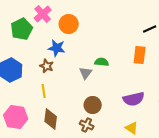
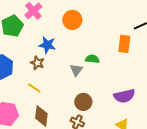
orange circle: (69, 24) -> (72, 20), moved
orange rectangle: (140, 55) -> (124, 44), moved
yellow line: (44, 91) -> (34, 88), turned -48

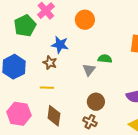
yellow line: (34, 88) -> (47, 88), turned -32

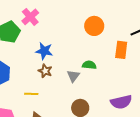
orange circle: (85, 20) -> (94, 26), moved
brown star: (50, 63) -> (45, 71), moved

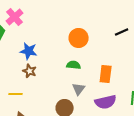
orange circle: (94, 26) -> (79, 38), moved
orange rectangle: (121, 50) -> (106, 74), moved
gray triangle: (73, 76) -> (79, 89), moved

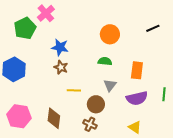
yellow line: (16, 94) -> (74, 90), moved

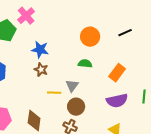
black line: (153, 28) -> (125, 33), moved
orange rectangle: (137, 70) -> (117, 73), turned 30
gray triangle: (110, 85) -> (72, 86), moved

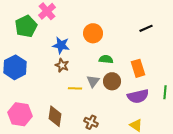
orange circle: (90, 37) -> (93, 33), moved
orange rectangle: (117, 73) -> (138, 68), turned -54
brown circle: (76, 107) -> (112, 81), moved

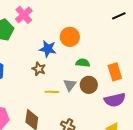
black line: (146, 28) -> (119, 16), moved
blue star: (61, 45) -> (48, 49), moved

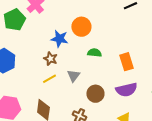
gray triangle: (70, 85) -> (73, 76), moved
brown circle: (89, 85) -> (95, 94), moved
yellow line: (52, 92) -> (49, 79), moved, turned -32

